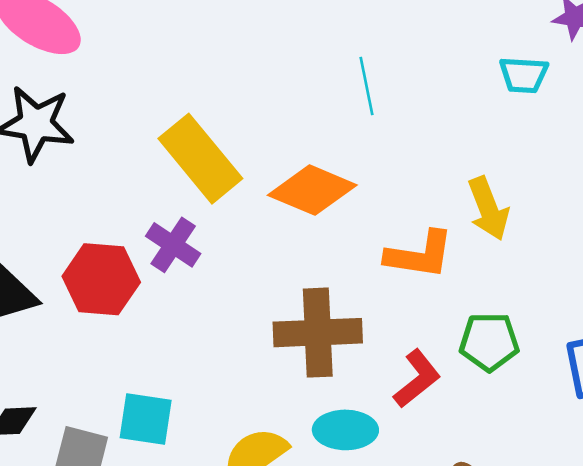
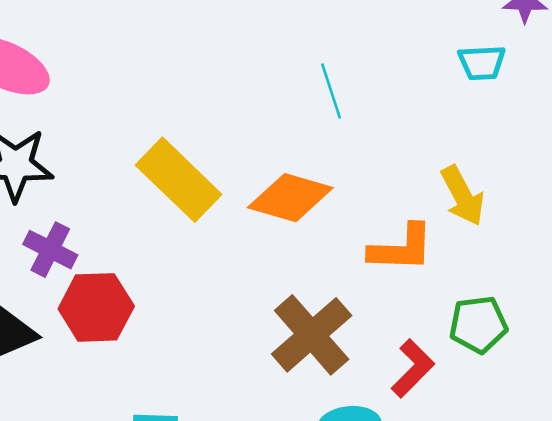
purple cross: (173, 245) -> (50, 250), moved
brown cross: (318, 333) -> (312, 335), turned -32

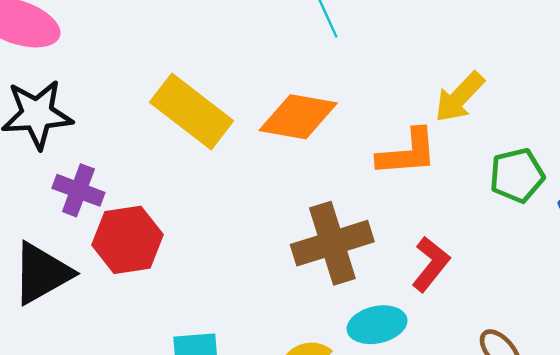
yellow arrow: (463, 196) -> (459, 97), turned 78
green pentagon: (478, 325) -> (517, 175), moved
brown cross: (312, 335) -> (332, 243), turned 30

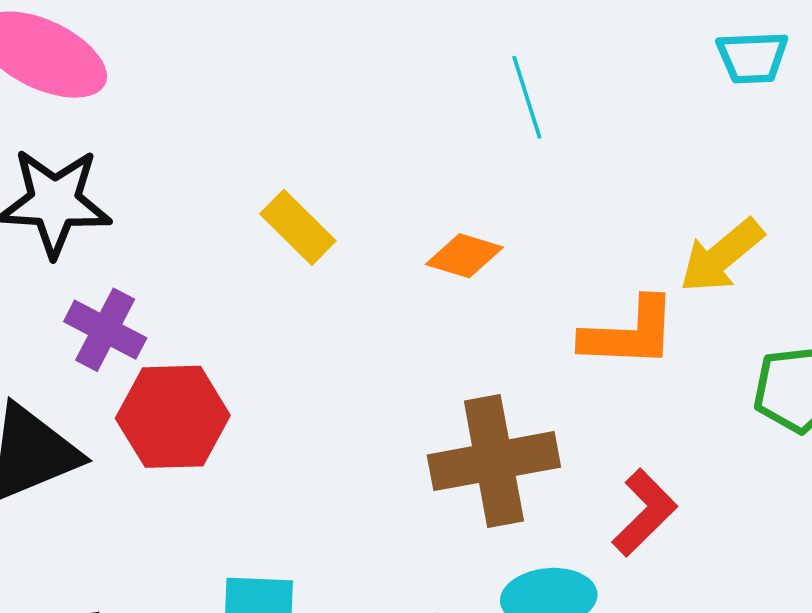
yellow rectangle: (192, 112) -> (298, 227), size x0.6
orange diamond: (298, 117) -> (464, 256), size x0.6

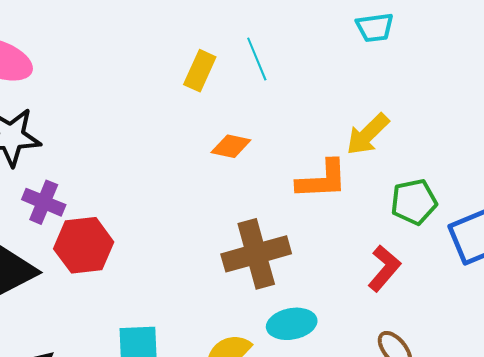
yellow rectangle: (298, 227) -> (200, 71), moved, turned 75
red L-shape: (645, 513) -> (384, 268), moved

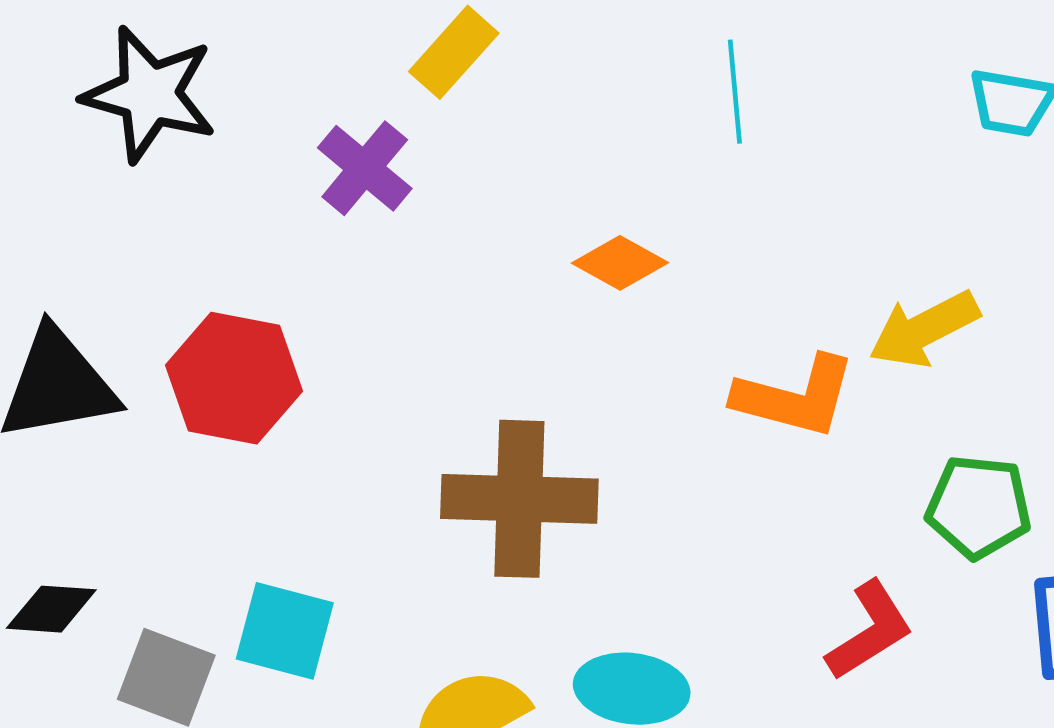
yellow rectangle: (200, 71) -> (454, 52), moved
purple cross: (44, 202) -> (365, 168), moved
brown cross: (256, 254) -> (519, 499), moved

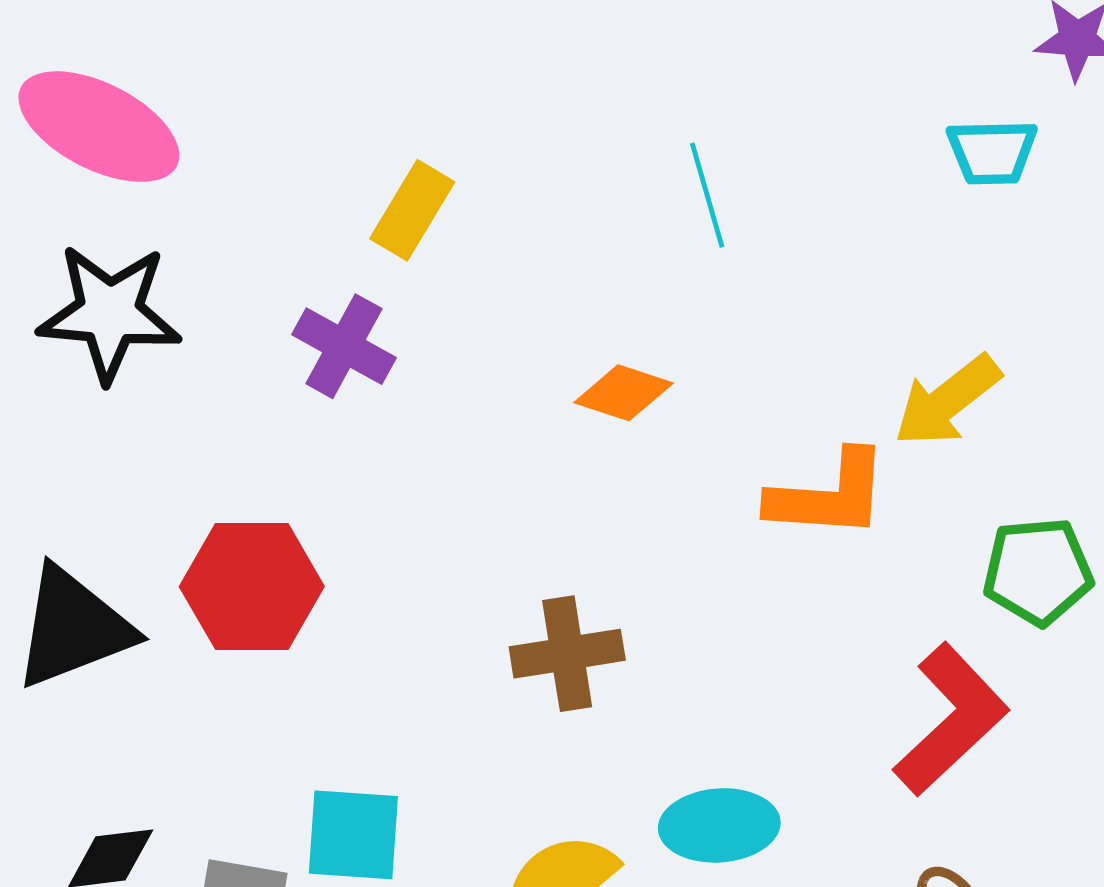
brown cross: (519, 499) -> (567, 654), size x0.7
red L-shape: (870, 631) -> (951, 719), size x1.4

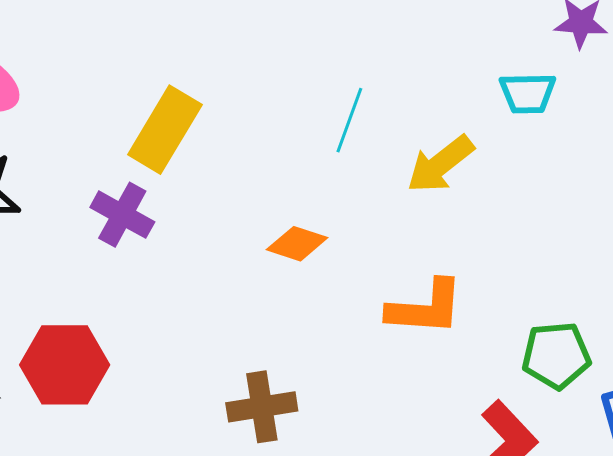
cyan line: (707, 195) -> (349, 120), turned 36
yellow rectangle: (412, 210) -> (165, 130), size x1.4
yellow arrow: (947, 401) -> (440, 164), moved

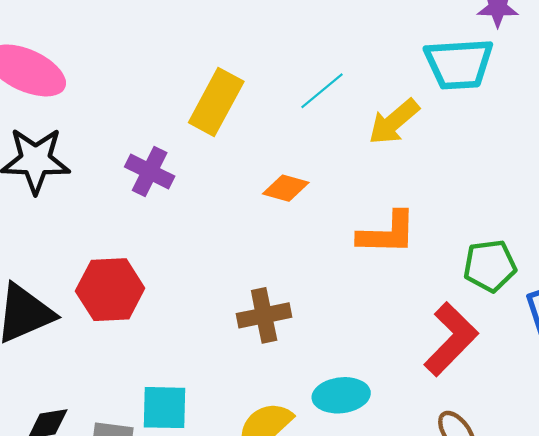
cyan trapezoid: (528, 93) -> (459, 64), size x1.6
cyan line: (349, 120) -> (322, 91), turned 33
yellow rectangle: (165, 130) -> (216, 102), moved

